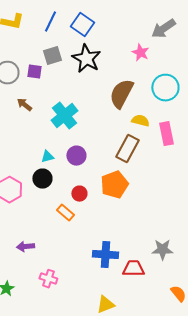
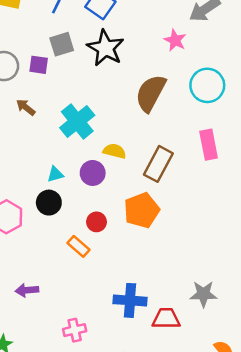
yellow semicircle: (140, 121) -> (115, 151), moved
pink cross: (48, 279) -> (75, 330), moved, turned -30

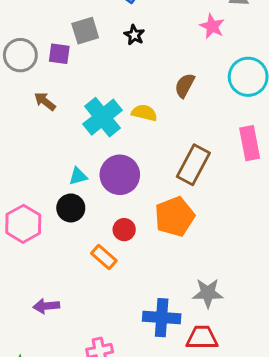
black star: (106, 48) -> (134, 35), size x0.5
brown semicircle: (151, 93) -> (185, 85), size x0.6
yellow semicircle: (115, 151) -> (144, 113), moved
purple circle: (93, 173) -> (120, 175), size x1.4
gray star: (203, 294) -> (208, 293), moved

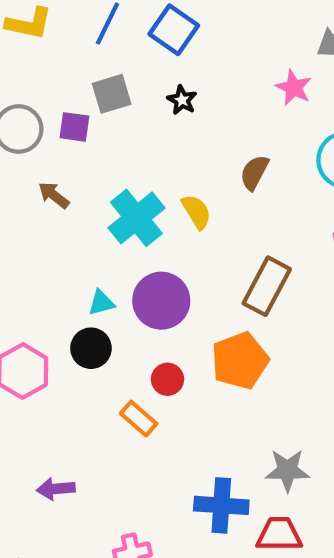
yellow semicircle: (144, 113) -> (196, 212), turned 45

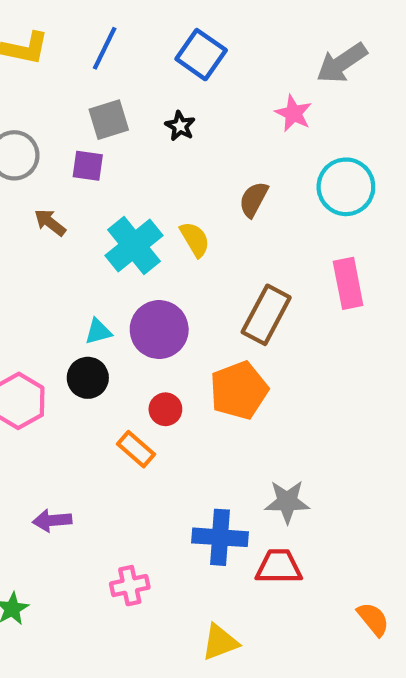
blue square: (174, 30) -> (201, 55), moved
purple square: (74, 127) -> (88, 166), moved

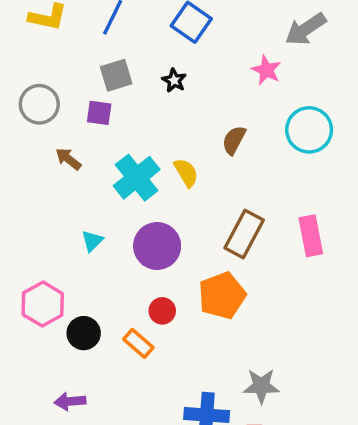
pink rectangle: (348, 283) -> (311, 236), moved
cyan triangle: (98, 332) -> (92, 241), moved, turned -30
black circle: (88, 378) -> (84, 333), moved

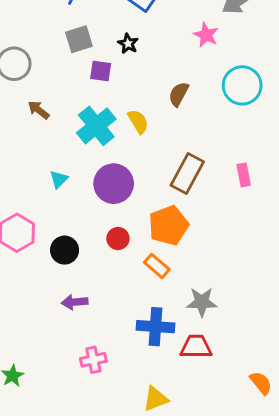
purple square: (99, 113) -> (101, 71), moved
pink rectangle: (311, 236) -> (244, 175), size x0.7
black circle: (84, 333) -> (65, 250), moved
orange rectangle: (138, 343) -> (157, 266), moved
purple arrow: (70, 401) -> (75, 302), moved

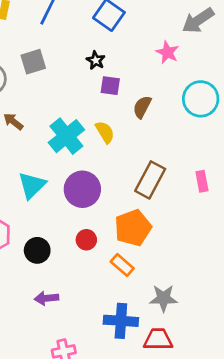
gray square: (79, 39) -> (33, 62), moved
purple square: (101, 71) -> (110, 86), moved
cyan triangle: (59, 179) -> (32, 185), size x1.6

